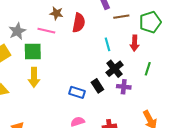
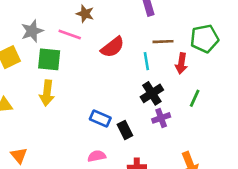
brown line: (121, 17) -> (163, 42), moved
red semicircle: (79, 23) -> (113, 47), moved, turned 36
black rectangle: (97, 86) -> (125, 130), moved
purple cross: (124, 87) -> (161, 118), turned -32

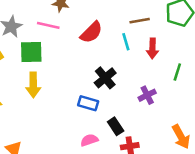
red arrow: (181, 63) -> (152, 48), moved
black cross: (152, 93) -> (105, 78), moved
black rectangle: (125, 130) -> (116, 126), moved

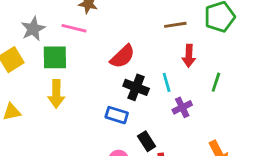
red semicircle: (91, 32) -> (123, 56), moved
cyan line: (126, 42) -> (167, 82), moved
black cross: (105, 78) -> (136, 87), turned -30

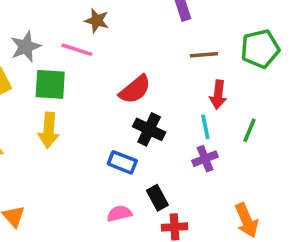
cyan line: (167, 82) -> (205, 127), moved

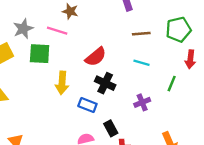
red arrow: (218, 95) -> (190, 59), moved
cyan line: (205, 127) -> (141, 63), moved, turned -63
yellow arrow: (49, 130) -> (62, 83), moved

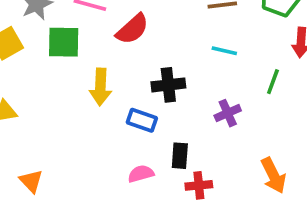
red semicircle: (96, 57) -> (132, 29), moved
black cross: (105, 83) -> (168, 85), turned -30
black rectangle: (111, 128) -> (180, 156), turned 35

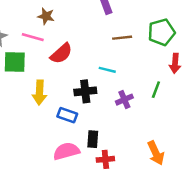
cyan line: (224, 51) -> (107, 70), moved
purple cross: (228, 113) -> (124, 100), moved
pink semicircle: (141, 174) -> (66, 151), size x1.5

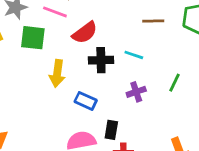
green line: (156, 90) -> (175, 83), moved
black cross: (85, 91) -> (101, 60), moved
purple cross: (124, 100) -> (136, 92), moved

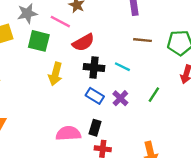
purple cross: (136, 92) -> (120, 98), turned -35
blue rectangle: (86, 101) -> (95, 96), moved

